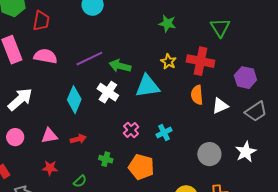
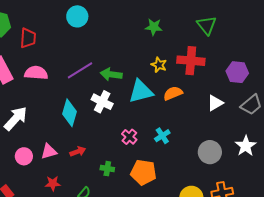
orange semicircle: (197, 95) -> (173, 93), moved, turned 78
pink circle: (15, 137) -> (24, 156), moved

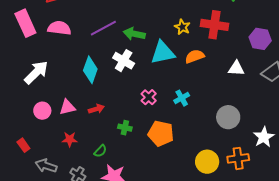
white triangle: (215, 103) -> (236, 68), turned 30
white star: (246, 146) -> (264, 137), moved

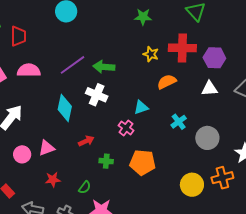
purple hexagon: (260, 39) -> (214, 58), moved
cyan triangle: (163, 53) -> (141, 107), moved, size x0.6
cyan cross: (182, 98) -> (179, 122), moved
red arrow: (96, 109) -> (86, 141), moved

